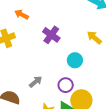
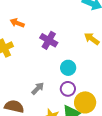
cyan circle: (75, 60) -> (68, 68), moved

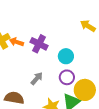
orange arrow: (17, 23) -> (16, 42), moved
purple cross: (49, 40) -> (39, 44), moved

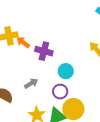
purple cross: (39, 44) -> (44, 51), turned -30

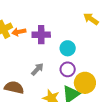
orange arrow: (23, 42) -> (19, 32), turned -32

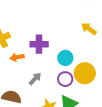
orange arrow: (19, 32) -> (17, 57), moved
yellow circle: (85, 83) -> (85, 73), moved

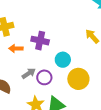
purple circle: (65, 79) -> (44, 77), moved

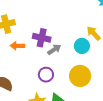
cyan circle: (63, 60) -> (82, 46), moved
gray arrow: (29, 73) -> (54, 49), moved

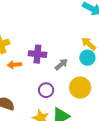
cyan circle: (82, 46) -> (87, 58), moved
gray arrow: (54, 49) -> (61, 64), moved

